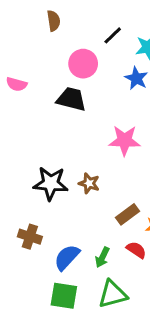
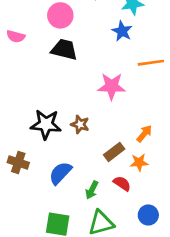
pink circle: (83, 64) -> (60, 15), moved
brown cross: (30, 237) -> (18, 162), moved
blue semicircle: (67, 257) -> (60, 173), moved

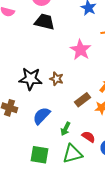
pink star: (112, 86) -> (80, 50), turned 30
red semicircle: (122, 183) -> (88, 137), moved

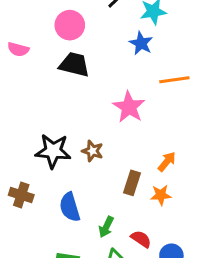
brown rectangle: (82, 100) -> (132, 183), turned -35
blue semicircle: (42, 116) -> (70, 207), turned -60

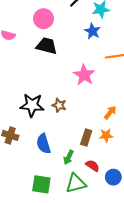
brown rectangle: (132, 183) -> (86, 138), moved

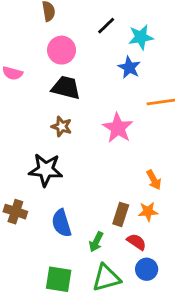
brown star: (59, 105) -> (62, 127), moved
orange arrow: (110, 112) -> (154, 180), turned 112
red semicircle: (92, 166) -> (136, 242), moved
blue circle: (113, 177) -> (147, 269), moved

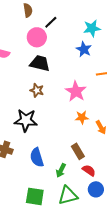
black line: (106, 26) -> (51, 22), moved
orange star: (148, 212) -> (82, 117), moved
brown rectangle: (121, 214) -> (78, 151), turned -49

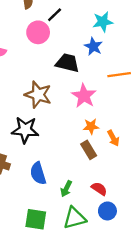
black trapezoid: (40, 63) -> (67, 63), moved
brown star: (37, 90) -> (38, 95), size x1.6
brown rectangle: (78, 151) -> (89, 150), moved

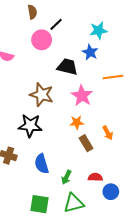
orange star: (91, 126) -> (77, 122), moved
red semicircle: (99, 189) -> (95, 177), turned -32
blue circle: (107, 211) -> (111, 192), moved

